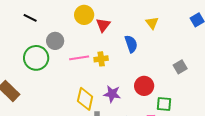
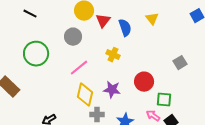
gray circle: (55, 41) -> (73, 37), moved
blue semicircle: (131, 44) -> (125, 28), moved
pink line: (79, 58) -> (79, 68), moved, turned -30
yellow cross: (101, 59) -> (113, 55), moved, turned 32

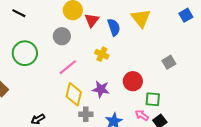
yellow triangle: (152, 19) -> (141, 18), size x1.5

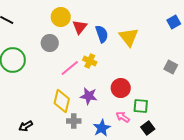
yellow triangle: (141, 18) -> (129, 37), moved
gray square: (169, 62) -> (171, 67), moved, turned -32
pink line: (68, 67) -> (70, 68), moved
pink arrow: (142, 115) -> (123, 117), moved

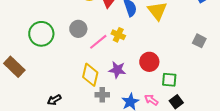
gray circle: (50, 43) -> (78, 29), moved
pink arrow: (123, 117) -> (151, 100), moved

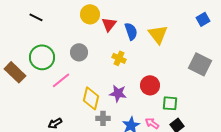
gray square: (199, 41) -> (200, 64), size x1.6
pink line: (98, 42) -> (61, 80), moved
brown rectangle: (14, 67) -> (15, 72), moved

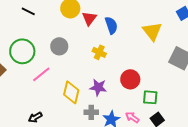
black line: (36, 17) -> (28, 11), moved
yellow triangle: (158, 34) -> (152, 31), moved
gray cross: (103, 118) -> (91, 112), moved

